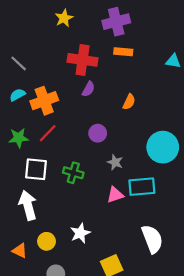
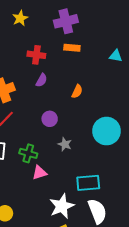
red cross: (83, 60) -> (36, 55), size x0.7
cyan rectangle: (142, 187) -> (88, 183), moved
pink triangle: (115, 195) -> (39, 173), moved
white star: (80, 233) -> (62, 206), moved, size x1.4

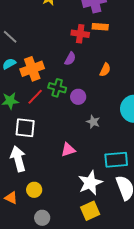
red cross: (36, 55) -> (80, 34), moved
green cross: (28, 153) -> (57, 88), moved

